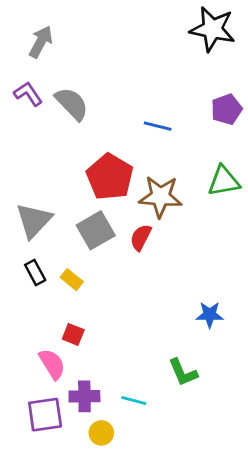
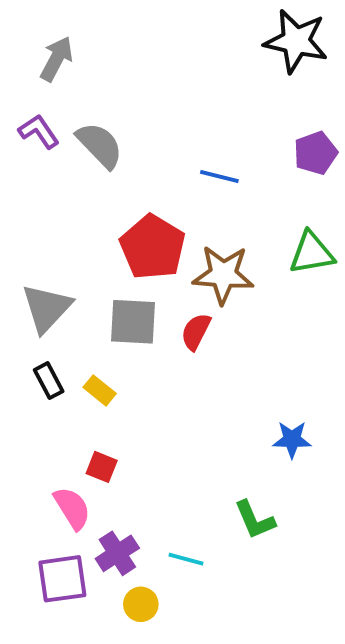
gray square: (96, 230) -> (133, 322), turned 33
purple cross: (84, 396) -> (117, 553), turned -32

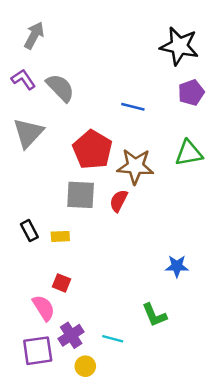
black star: (296, 41) -> (179, 46), moved
gray triangle: (47, 308) -> (28, 133), moved
yellow rectangle: (100, 390) -> (60, 236), turned -42

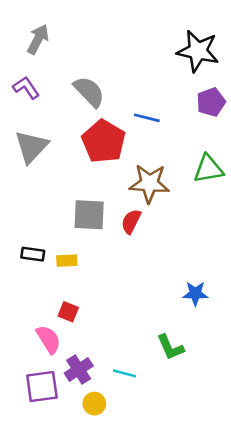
gray semicircle: (60, 88) -> (89, 92), moved
red pentagon: (92, 150) -> (104, 141), moved
black rectangle: (29, 231) -> (33, 254), turned -54

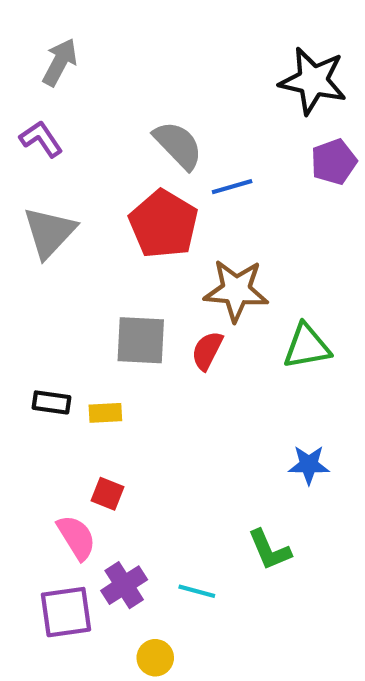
gray semicircle: (89, 92) -> (178, 145), moved
blue line: (147, 118) -> (232, 187), turned -30
green triangle: (208, 169) -> (307, 346), moved
yellow circle: (94, 404) -> (155, 658), moved

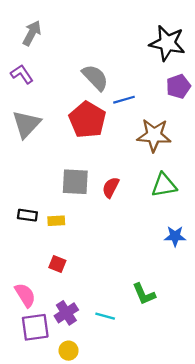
brown star: (236, 290) -> (154, 135), moved
blue star: (309, 465) -> (175, 236), moved
pink semicircle: (76, 537) -> (25, 295), moved
yellow circle: (155, 658) -> (68, 351), moved

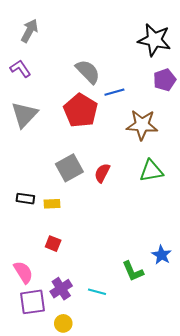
gray square: (75, 182) -> (69, 168), turned -32
blue star: (175, 236) -> (162, 255), moved, turned 30

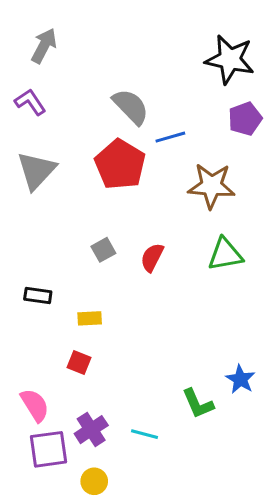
gray square: (69, 168) -> (103, 250), size x0.6
yellow rectangle: (52, 204) -> (90, 318), moved

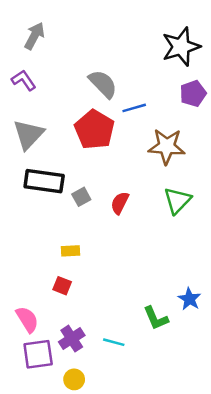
black star: (230, 59) -> (181, 47), turned -30
green triangle: (225, 254) -> (177, 200), turned -36
black rectangle: (38, 295) -> (44, 181), moved, size x1.8

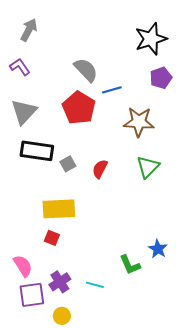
yellow rectangle: (71, 251) -> (59, 209), size x2.0

